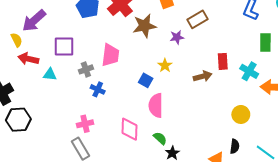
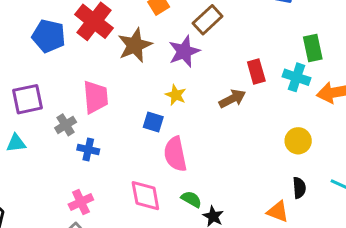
purple star: (177, 37) -> (184, 51), size x1.5
green rectangle: (265, 42) -> (313, 48), moved

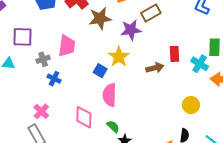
yellow star: (176, 95) -> (119, 57), size x1.5
pink cross: (81, 202) -> (41, 111), turned -35

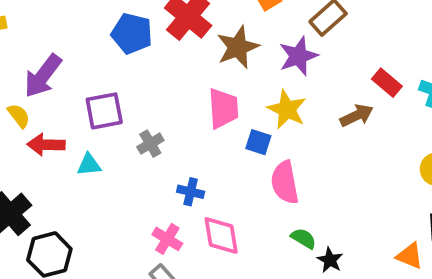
pink trapezoid: (67, 46) -> (223, 108), moved
red rectangle: (175, 54) -> (387, 83), turned -35
blue cross: (54, 79) -> (191, 192), moved
pink diamond: (84, 117) -> (221, 235), moved

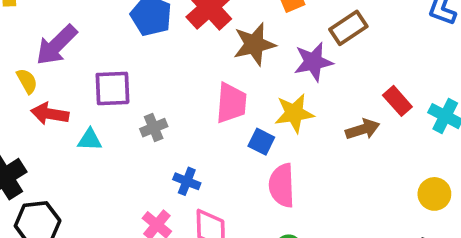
yellow star: (287, 109) -> (294, 113), turned 30

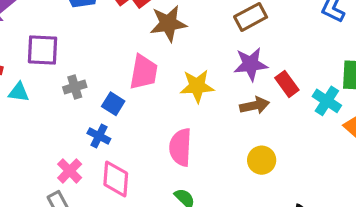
purple star: (313, 62) -> (251, 64), moved
blue square: (261, 142) -> (113, 104), moved
yellow circle: (434, 194) -> (262, 160), moved

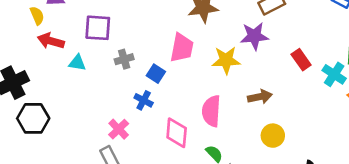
purple star: (251, 64) -> (254, 36), moved
brown arrow: (255, 105) -> (260, 97), moved
yellow circle: (262, 160) -> (273, 136), moved
pink diamond: (116, 179) -> (177, 133), moved

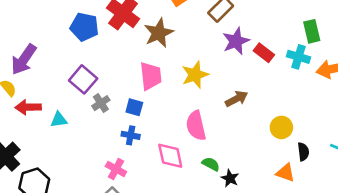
purple square: (98, 28) -> (83, 79), moved, turned -36
purple star: (254, 36) -> (236, 41), moved
yellow circle: (273, 136) -> (281, 127), moved

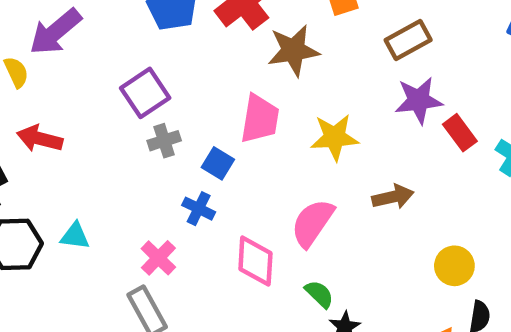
red arrow: (28, 107) -> (40, 139), moved
cyan triangle: (59, 120) -> (75, 236), moved
pink semicircle: (196, 126) -> (312, 223), turned 32

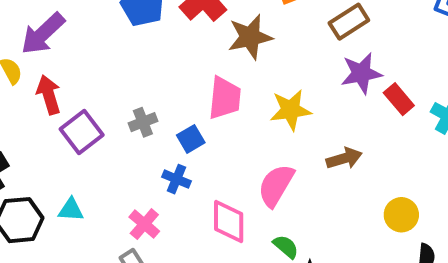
purple square: (145, 93) -> (82, 132), moved
red arrow: (40, 139) -> (49, 95), moved, turned 63
blue square: (218, 163) -> (191, 139), turned 32

